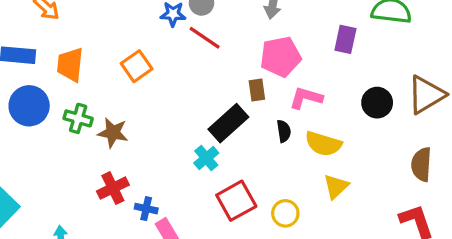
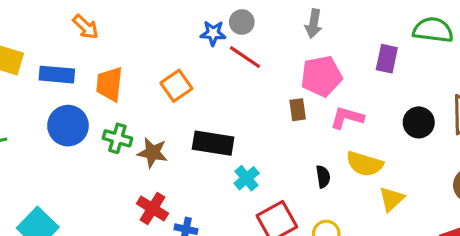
black rectangle: (228, 123) -> (213, 143), moved, turned 51
black semicircle: (284, 131) -> (323, 177), moved
yellow triangle: (336, 186) -> (392, 199), moved
red cross: (113, 188) -> (152, 208), turned -32

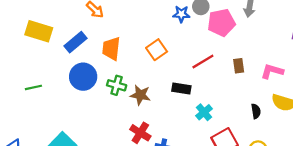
red line: (245, 57) -> (203, 62), moved, turned -65
blue rectangle: (57, 75) -> (76, 42), turned -45
pink pentagon: (321, 76) -> (221, 23), moved
black rectangle: (213, 143) -> (181, 89), size x0.7

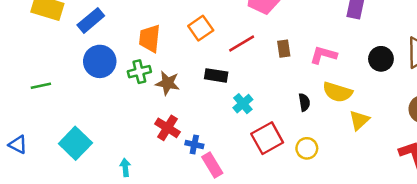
orange trapezoid: (111, 49) -> (150, 38), moved
orange square: (157, 50) -> (201, 28), moved
green cross: (117, 85) -> (139, 72), turned -30
green line: (33, 87) -> (41, 86), moved

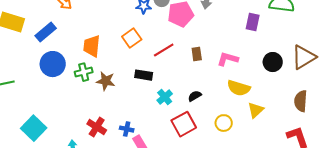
black semicircle: (304, 102) -> (195, 96), moved, turned -112
red cross: (167, 128) -> (97, 127), moved
yellow circle: (307, 148) -> (224, 123), moved

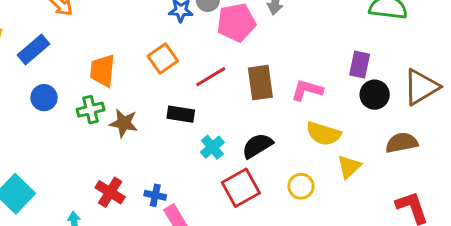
purple rectangle: (253, 22) -> (360, 65), moved
brown rectangle: (197, 54) -> (260, 83), size x1.6
blue circle: (53, 64) -> (44, 98), size x0.7
black semicircle: (195, 96) -> (257, 146), size x1.5
brown semicircle: (301, 101) -> (402, 143), moved, turned 75

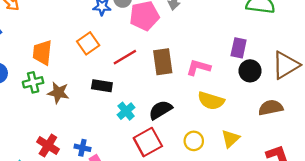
yellow triangle: (349, 167) -> (230, 139), moved

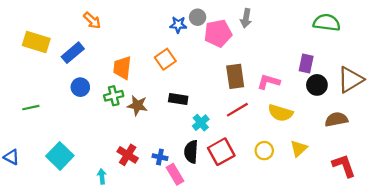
red line: (125, 57) -> (237, 110), moved
black semicircle: (160, 110) -> (191, 152), moved, turned -55

